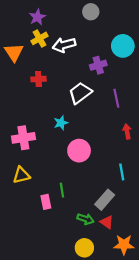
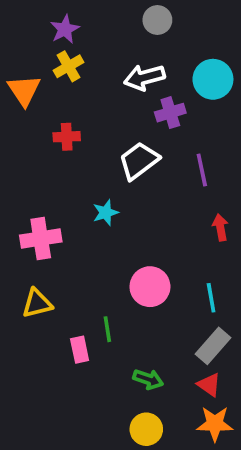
white arrow: (64, 45) -> (144, 77), moved
pink circle: (79, 151) -> (150, 287), moved
gray rectangle: (105, 200) -> (213, 346), moved
red triangle: (107, 222) -> (209, 385), moved

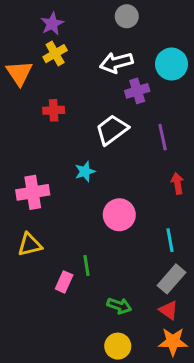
pink circle: (150, 287) -> (119, 215), moved
pink rectangle: (80, 350) -> (64, 282), turned 36

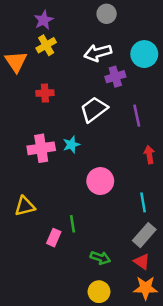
pink cross: (33, 192) -> (41, 148), moved

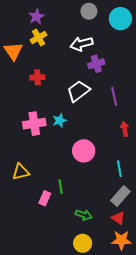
cyan circle: (144, 54) -> (120, 19), moved

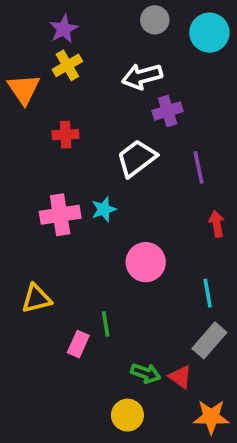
red triangle: (118, 218) -> (180, 377), moved
yellow circle: (83, 243) -> (127, 415), moved

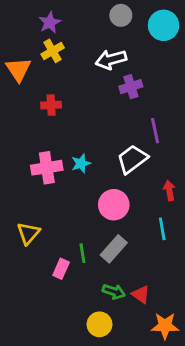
white trapezoid: (137, 158) -> (132, 159), moved
red arrow: (217, 224) -> (169, 190), moved
yellow triangle: (36, 299) -> (28, 233), turned -35
gray rectangle: (209, 340) -> (114, 249), moved

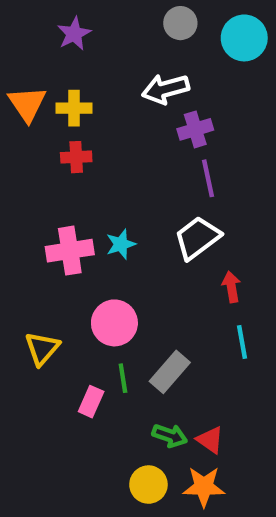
yellow cross: (53, 51) -> (74, 108), moved, turned 30
purple line: (155, 131) -> (208, 178), moved
red arrow: (169, 190) -> (231, 287), moved
pink circle: (114, 205) -> (114, 323), moved
orange star: (165, 326) -> (204, 487), moved

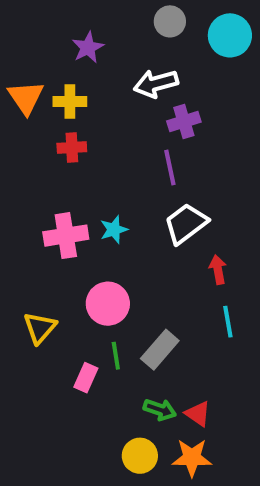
purple star: (74, 34) -> (88, 47), moved
purple line: (208, 178) -> (170, 168), moved

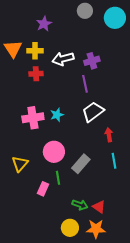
white arrow: (156, 83) -> (63, 59), moved
gray rectangle: (160, 350) -> (81, 164), moved

